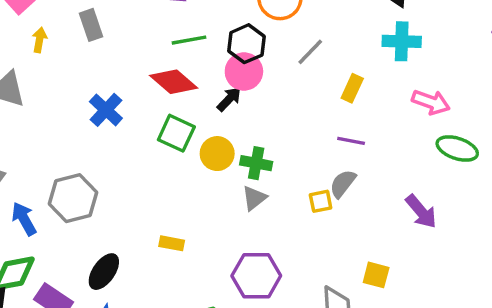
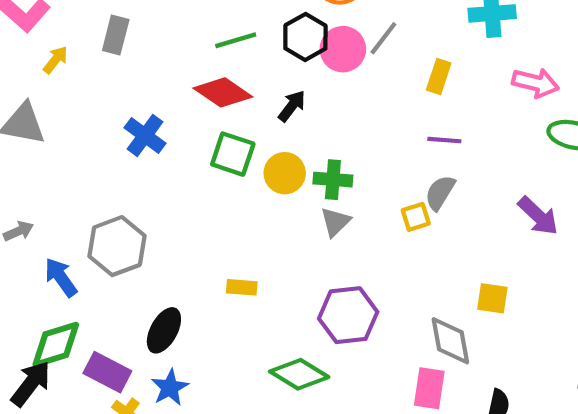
gray rectangle: (91, 25) -> (116, 35), turned 40
yellow arrow: (39, 40) -> (56, 60), turned 35
pink circle: (244, 71) -> (343, 49), moved

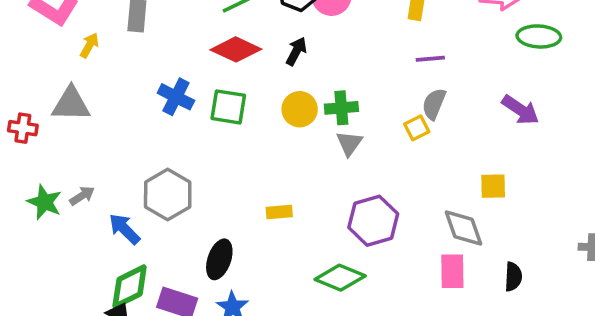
green square: (233, 154) -> (228, 107), moved

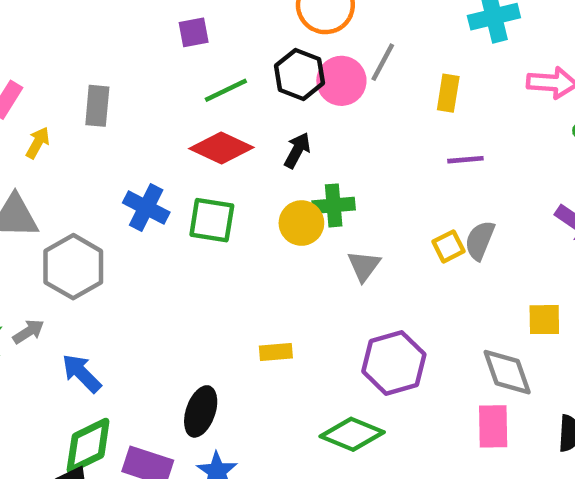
gray semicircle: (434, 104) -> (480, 240), moved
green cross: (341, 108) -> (334, 205), moved
gray hexagon: (168, 194) -> (73, 267), moved

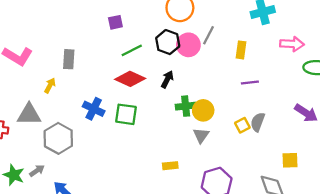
yellow arrow: (38, 143) -> (50, 85), moved
yellow circle: (301, 223) -> (203, 110), moved
yellow rectangle: (276, 352) -> (170, 166), moved

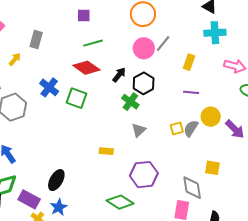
black hexagon: (168, 42) -> (144, 83), moved
green cross: (186, 106) -> (130, 102), turned 30
yellow circle: (203, 110) -> (211, 117), moved

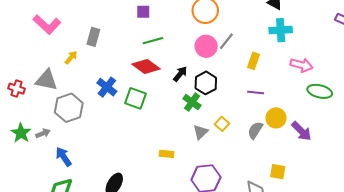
yellow square: (177, 129) -> (222, 124), moved, turned -32

